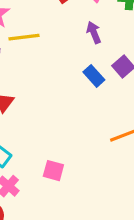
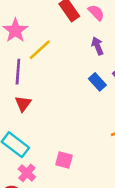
yellow line: (24, 37) -> (40, 50), turned -35

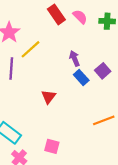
purple arrow: (97, 46) -> (74, 58), moved
red triangle: (23, 104) -> (49, 97), moved

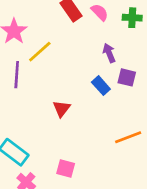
purple arrow: (74, 58) -> (109, 53), moved
purple square: (103, 71) -> (127, 77), turned -35

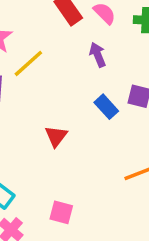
purple arrow: (109, 53) -> (98, 55), moved

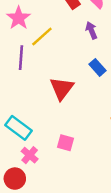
red triangle: (56, 136) -> (62, 88), size x1.5

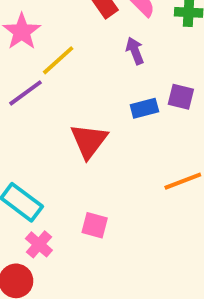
purple line: (21, 58) -> (26, 93), turned 50
blue rectangle: (98, 67) -> (144, 108), turned -63

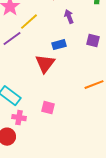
blue rectangle: (144, 108) -> (59, 45), moved
pink cross: (39, 244) -> (19, 118), turned -32

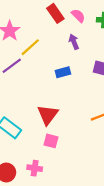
red triangle: (45, 64) -> (48, 115), moved
pink cross: (19, 118) -> (35, 168), moved

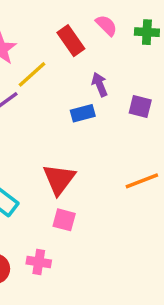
red rectangle: (55, 13) -> (71, 41), moved
purple arrow: (74, 42) -> (100, 85), moved

